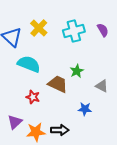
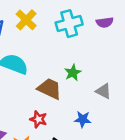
purple semicircle: (103, 30) -> (105, 22), turned 112
red star: (33, 97) -> (38, 119), moved

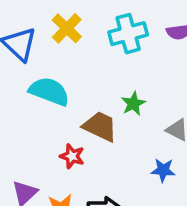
red star: (38, 119) -> (72, 156), moved
blue star: (83, 119) -> (163, 170), moved

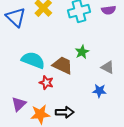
cyan semicircle: (49, 91) -> (33, 60), moved

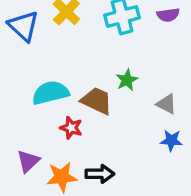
cyan semicircle: (33, 60) -> (51, 93), turned -35
blue star: (99, 91) -> (171, 140), moved

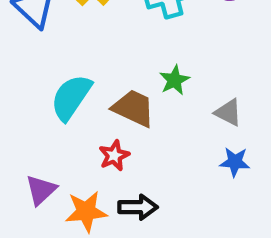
cyan semicircle: (51, 93) -> (71, 97), turned -42
red star: (71, 128) -> (114, 155), moved, turned 30

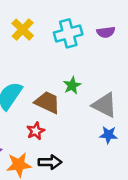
gray triangle: (228, 112) -> (105, 105), size x1.5

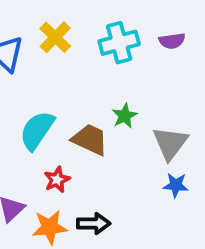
gray triangle: (105, 105) -> (170, 143), turned 40
red star: (36, 131) -> (57, 180), moved

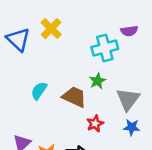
cyan cross: (119, 43) -> (105, 48), moved
cyan semicircle: (37, 130) -> (39, 91), size x0.7
red star: (57, 180) -> (95, 124), moved

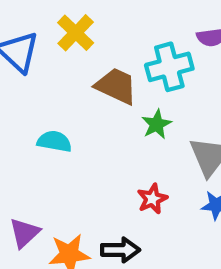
cyan semicircle: (39, 91) -> (54, 141), turned 66
brown trapezoid: (74, 97) -> (116, 86), moved

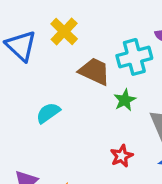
cyan semicircle: (54, 141) -> (48, 113), turned -45

